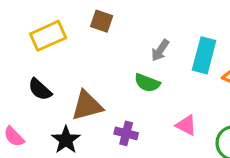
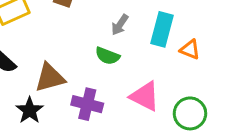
pink triangle: (186, 125) -> (145, 96), size x1.5
purple cross: (126, 133) -> (87, 104), size x1.4

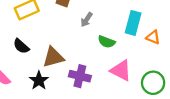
gray arrow: (120, 25) -> (87, 20), moved
green semicircle: (107, 56) -> (107, 42), moved

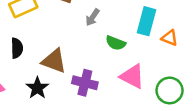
black semicircle: (21, 46) -> (17, 48), turned -133
brown triangle: (53, 57) -> (54, 61), turned 35

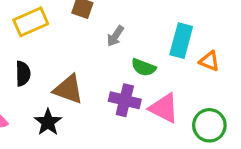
purple cross: (85, 83) -> (125, 100), moved

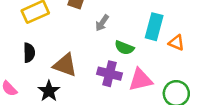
pink triangle: (164, 108) -> (140, 80), turned -40

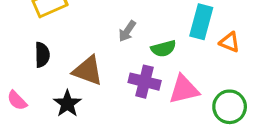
gray arrow: (102, 23) -> (127, 31), moved
green semicircle: (124, 48) -> (163, 48), turned -36

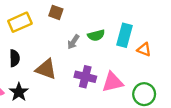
green semicircle: (163, 48) -> (96, 35), moved
black star: (67, 104) -> (19, 92), moved

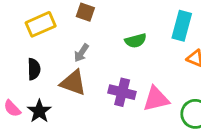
cyan rectangle: (125, 35) -> (182, 26), moved
gray arrow: (73, 42) -> (81, 53), moved

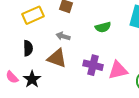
gray arrow: (81, 53) -> (63, 36), turned 72

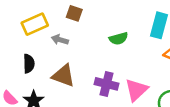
gray arrow: (63, 36) -> (60, 40), moved
pink triangle: (118, 70) -> (136, 90), turned -30

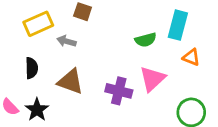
green semicircle: (118, 39) -> (146, 40), moved
pink triangle: (136, 90) -> (152, 79), moved

